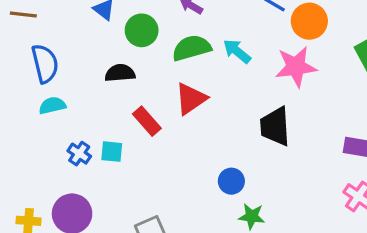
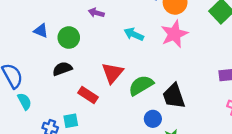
green semicircle: (192, 48) -> (141, 85), moved
cyan semicircle: (52, 105) -> (24, 101), turned 90
black trapezoid: (275, 126) -> (174, 96), moved

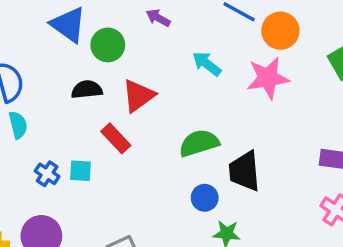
blue triangle: (41, 31) -> (68, 25), size x1.6
red triangle: (112, 73) -> (138, 96), moved

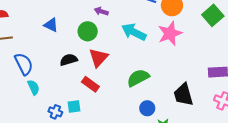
blue triangle: (68, 25) -> (51, 25), size x0.7
green circle: (108, 45) -> (88, 31), moved
cyan arrow: (207, 64) -> (134, 32), size x1.4
black trapezoid: (244, 171) -> (183, 95), moved

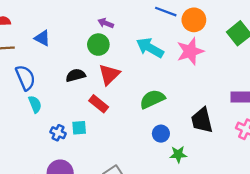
purple arrow: (101, 11) -> (106, 23), moved
blue triangle: (51, 25) -> (42, 38), moved

